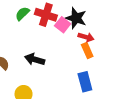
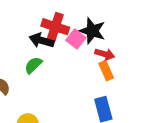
green semicircle: (22, 14) -> (33, 65), moved
black arrow: (35, 59) -> (42, 40), moved

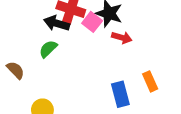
orange rectangle: (106, 71) -> (150, 81), moved

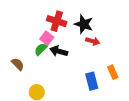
pink square: (92, 22) -> (47, 38), moved
black arrow: (57, 23) -> (59, 51), moved

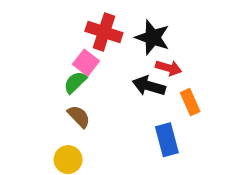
black arrow: (59, 51) -> (149, 86), moved
brown semicircle: (18, 64) -> (79, 116), moved
orange rectangle: (113, 72) -> (190, 102), moved

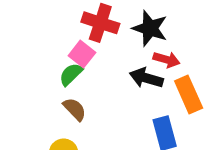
orange rectangle: (190, 102) -> (189, 94), size x1.4

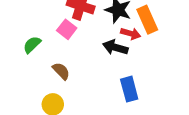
green semicircle: (71, 74) -> (32, 45), moved
orange rectangle: (189, 94) -> (147, 20), moved

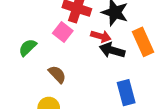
orange rectangle: (147, 20) -> (143, 42), moved
red arrow: (131, 34) -> (101, 36), moved

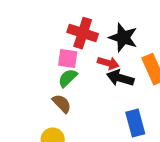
pink square: (63, 32) -> (68, 59), turned -30
green semicircle: (28, 48) -> (68, 78), moved

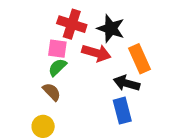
red arrow: (108, 63) -> (96, 53), size x1.4
black arrow: (120, 78) -> (127, 83), moved

